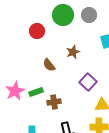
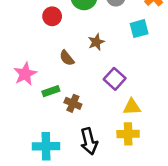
pink star: (15, 91) -> (25, 74), moved
brown cross: (54, 102) -> (73, 103), turned 32

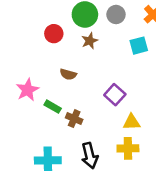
brown star: (96, 42) -> (90, 41), moved
brown semicircle: (67, 58) -> (68, 74), turned -35
green rectangle: (51, 91) -> (53, 107), turned 49

